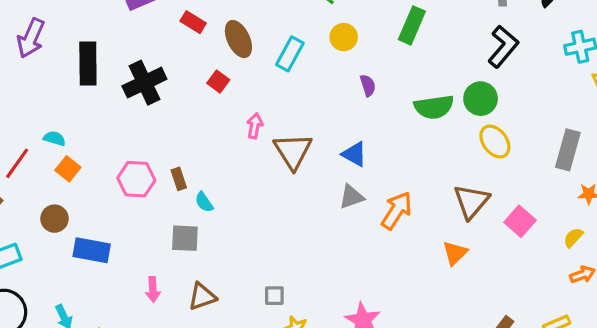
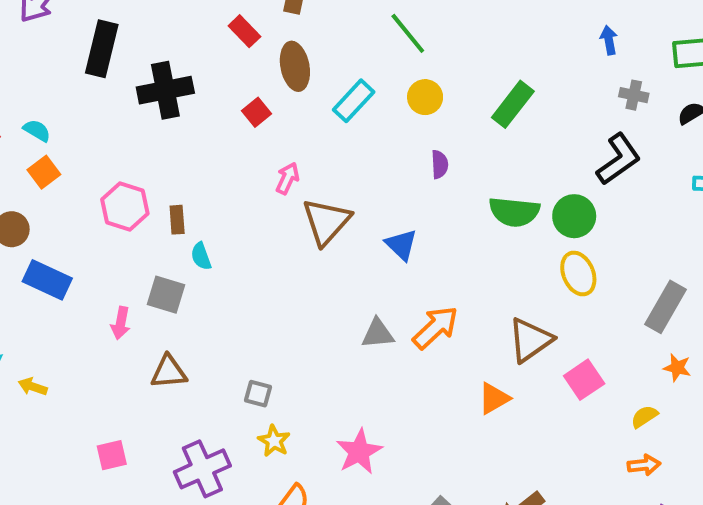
gray triangle: (351, 197) -> (378, 334), moved
pink arrow: (153, 289) -> (121, 323), moved

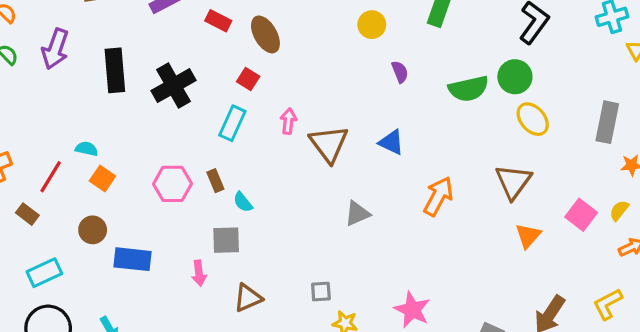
cyan rectangle: (354, 101) -> (232, 123), moved
gray triangle: (378, 334) -> (357, 214), moved
pink square: (584, 380) -> (581, 215), moved
orange triangle: (494, 398) -> (528, 236), moved

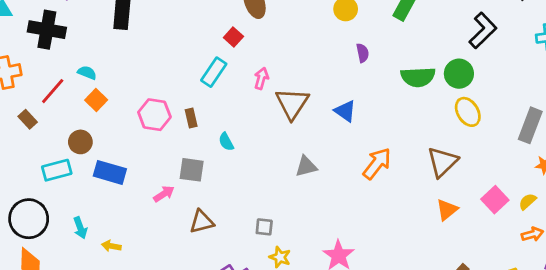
black cross: (173, 86) -> (47, 30), moved, turned 30
cyan semicircle: (243, 202) -> (226, 142), moved
cyan rectangle: (44, 273) -> (57, 170), moved
pink arrow: (199, 273) -> (164, 194), turned -125

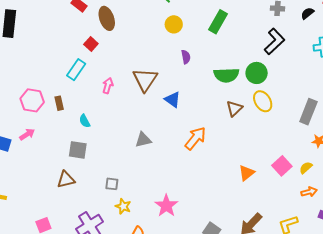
pink arrow: (261, 78) -> (108, 86), moved
brown triangle: (292, 103) -> (145, 80), moved
brown triangle: (442, 162) -> (234, 108), moved, size x0.7
gray square: (192, 170) -> (78, 150), moved
pink arrow: (164, 194) -> (27, 134), moved

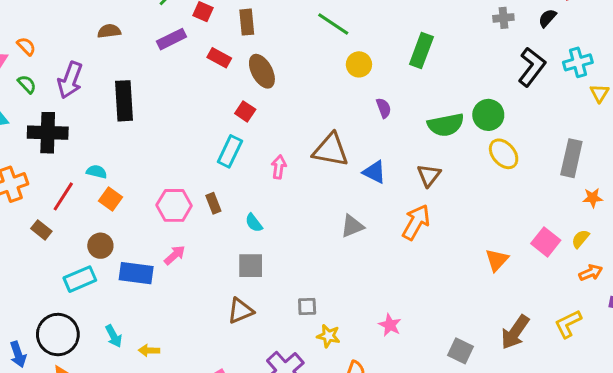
black L-shape: (274, 41) -> (532, 67), moved
brown triangle: (145, 80) -> (331, 150), turned -44
brown triangle: (234, 108) -> (429, 175), moved
gray triangle: (143, 140) -> (352, 226), moved
pink star: (166, 206) -> (390, 325), size x0.7

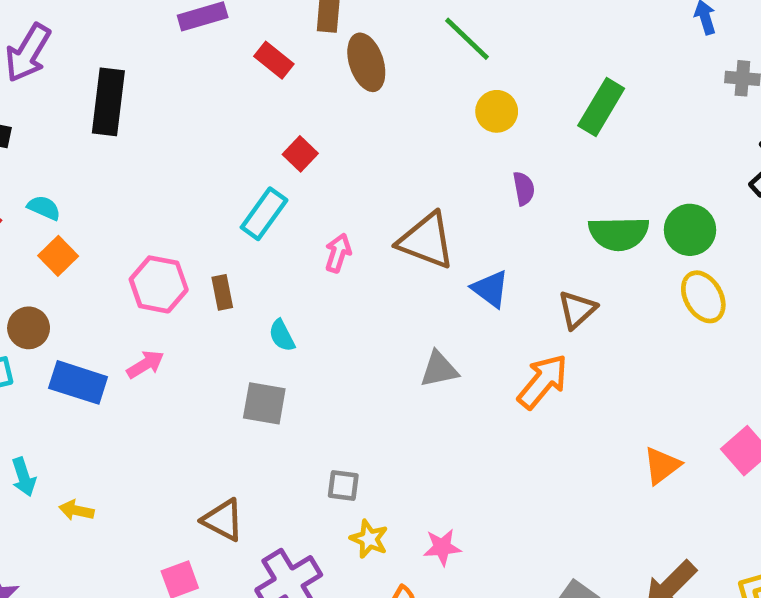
brown ellipse: (262, 71) -> (366, 62), moved
brown triangle: (240, 311) -> (223, 520), moved, turned 40
pink star: (390, 325) -> (442, 547), moved, turned 30

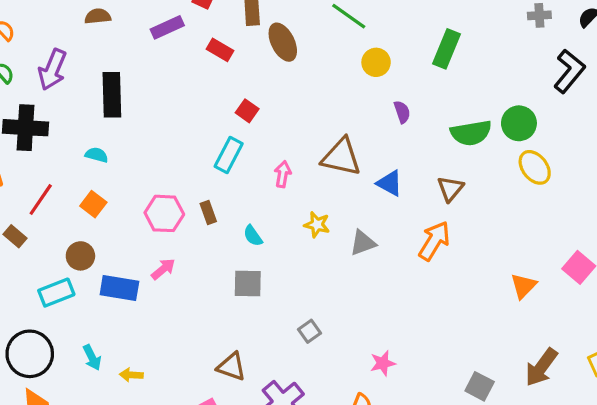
cyan semicircle: (44, 208) -> (97, 155), moved
gray square: (343, 486) -> (310, 331), turned -35
yellow star: (369, 539) -> (317, 225), moved

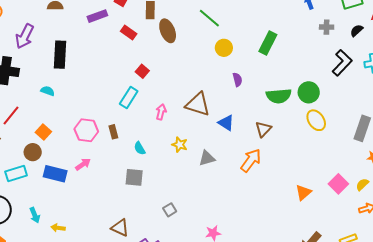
orange square: (93, 204) -> (43, 132), moved

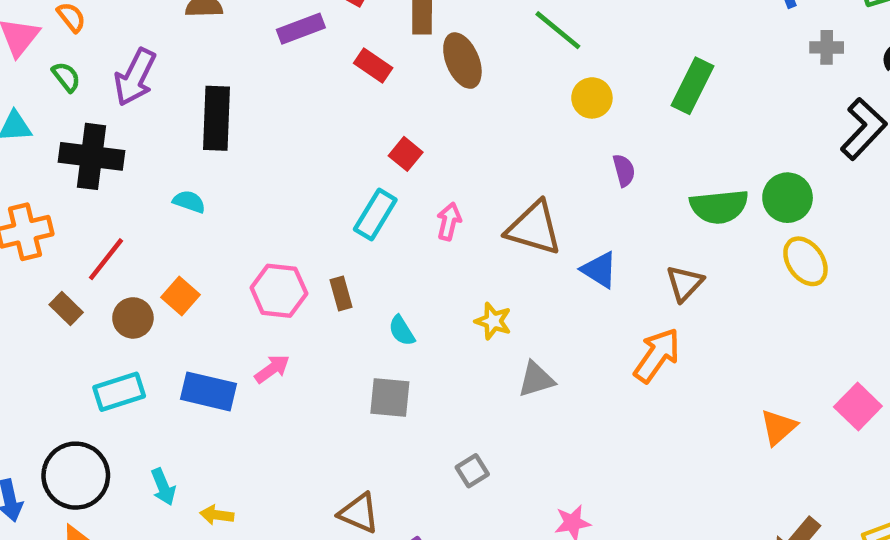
pink arrow: (161, 112) -> (449, 221), moved
brown circle: (33, 152) -> (133, 318), moved
gray triangle: (207, 158) -> (536, 379), moved

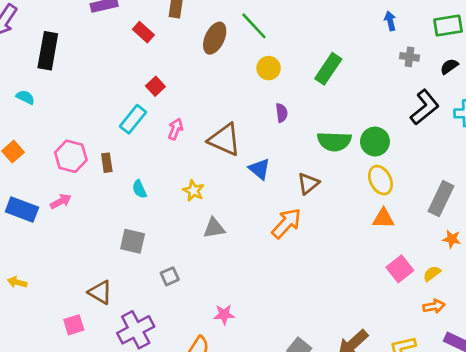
brown ellipse: (462, 61) -> (215, 38), moved, turned 40
gray square: (390, 397) -> (133, 241), moved
orange triangle: (778, 427) -> (383, 218), moved, turned 35

